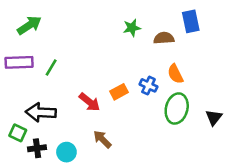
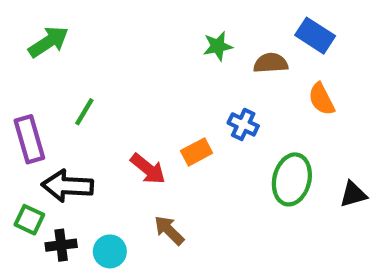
blue rectangle: (191, 21) -> (315, 36), turned -45
purple rectangle: (19, 62) -> (29, 139), moved, turned 76
orange semicircle: (175, 74) -> (321, 99), moved
blue cross: (148, 85) -> (243, 124), moved
black triangle: (214, 117) -> (353, 194), turned 36

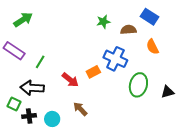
green line: (84, 112) -> (40, 62), moved
blue cross: (243, 124) -> (115, 59), size x1.6
purple rectangle: (29, 139) -> (14, 51), moved, turned -40

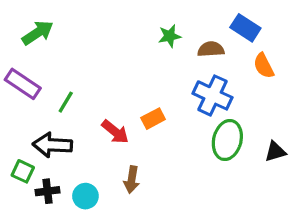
orange semicircle: (153, 47) -> (264, 66), moved
blue cross: (115, 59) -> (212, 95), moved
brown arrow: (80, 109) -> (132, 180), turned -126

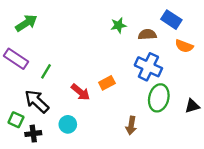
orange semicircle: (264, 66) -> (184, 46), turned -42
black arrow: (52, 145) -> (37, 101), turned 40
brown arrow: (132, 180) -> (131, 126), moved
cyan circle: (85, 196) -> (68, 124), moved

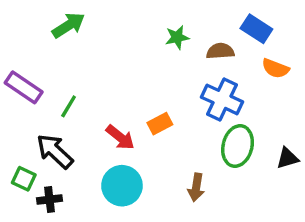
green arrow: (26, 23) -> (69, 25), moved
cyan circle: (68, 124) -> (122, 186), moved, size x1.5

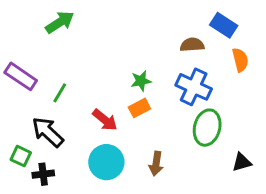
green star: (177, 37) -> (141, 81), moved
orange semicircle: (275, 68) -> (240, 60), turned -125
black triangle: (288, 158) -> (242, 162), moved
brown arrow: (196, 187) -> (156, 164), moved

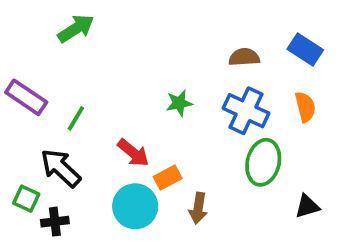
blue rectangle: (224, 25) -> (305, 50), moved
orange semicircle: (240, 60) -> (305, 107), moved
orange rectangle: (139, 108) -> (168, 178), moved

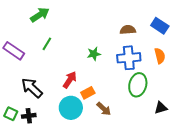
blue cross: (246, 111) -> (129, 58), turned -30
green line: (76, 118) -> (47, 44), moved
red arrow: (133, 153) -> (70, 80), turned -96
green square: (26, 199) -> (11, 114), moved
brown arrow: (198, 208) -> (104, 109), turned -56

